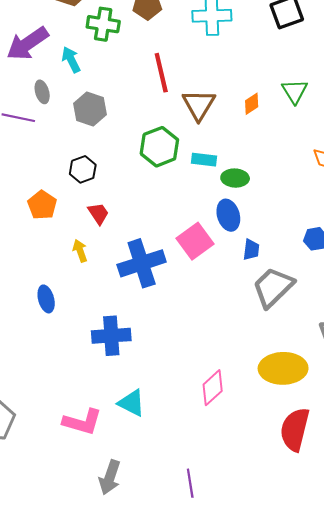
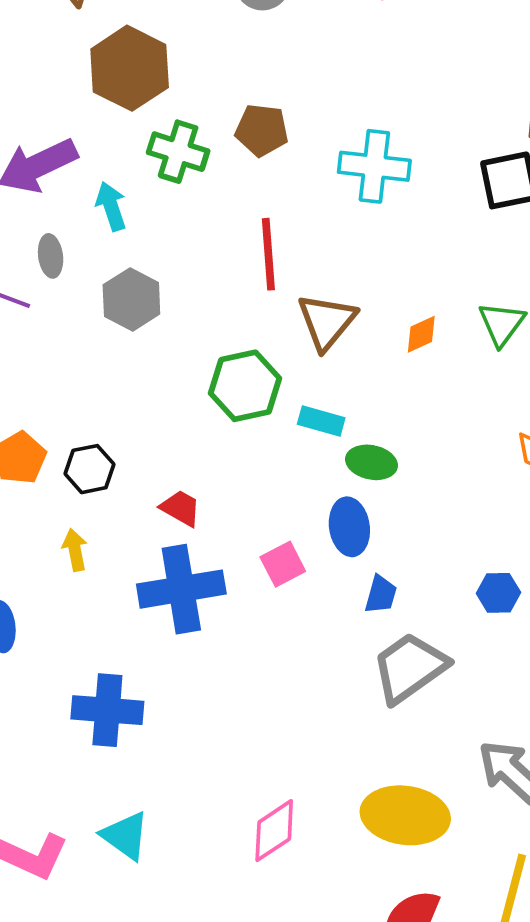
black hexagon: (83, 169) -> (90, 469), moved
red trapezoid: (98, 213) -> (181, 508), moved, turned -35
pink square: (195, 241) -> (283, 564), size x0.7

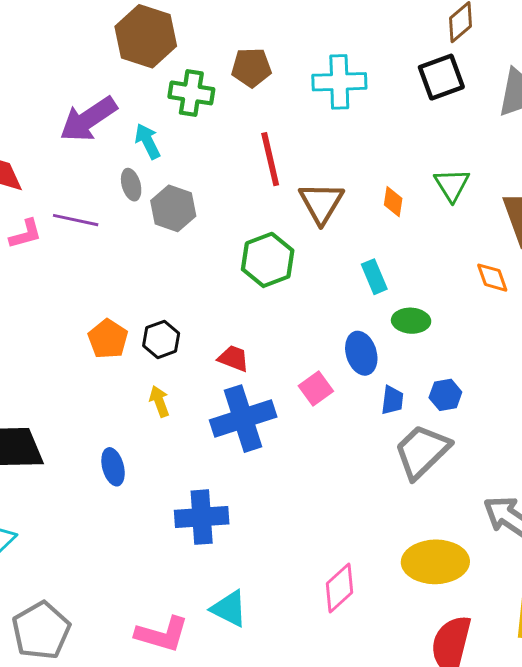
gray ellipse: (51, 256) -> (131, 185), moved
orange diamond: (421, 334) -> (393, 202), turned -48
cyan rectangle: (321, 421) -> (374, 277), moved, turned 60
green ellipse: (371, 462) -> (411, 321), moved
blue hexagon: (498, 593) -> (445, 395), moved

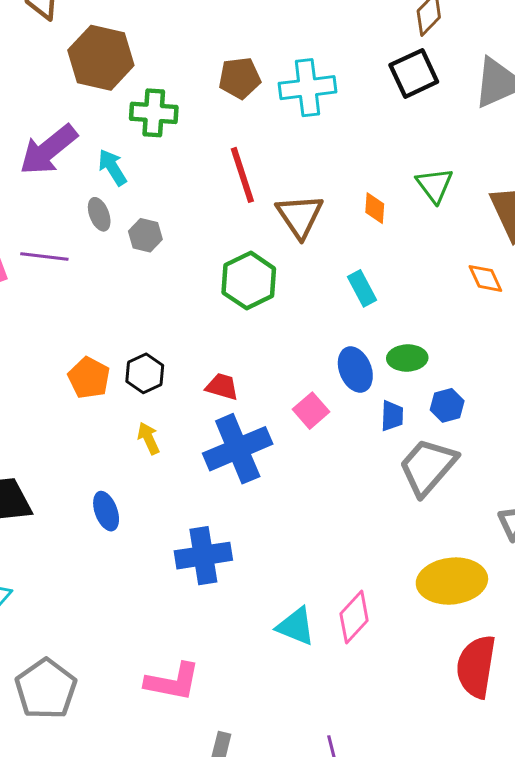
brown pentagon: (251, 67) -> (240, 78), moved
gray hexagon: (173, 208) -> (145, 235), size x0.7
green ellipse: (411, 321) -> (407, 358), moved
cyan triangle: (229, 609) -> (296, 626), moved

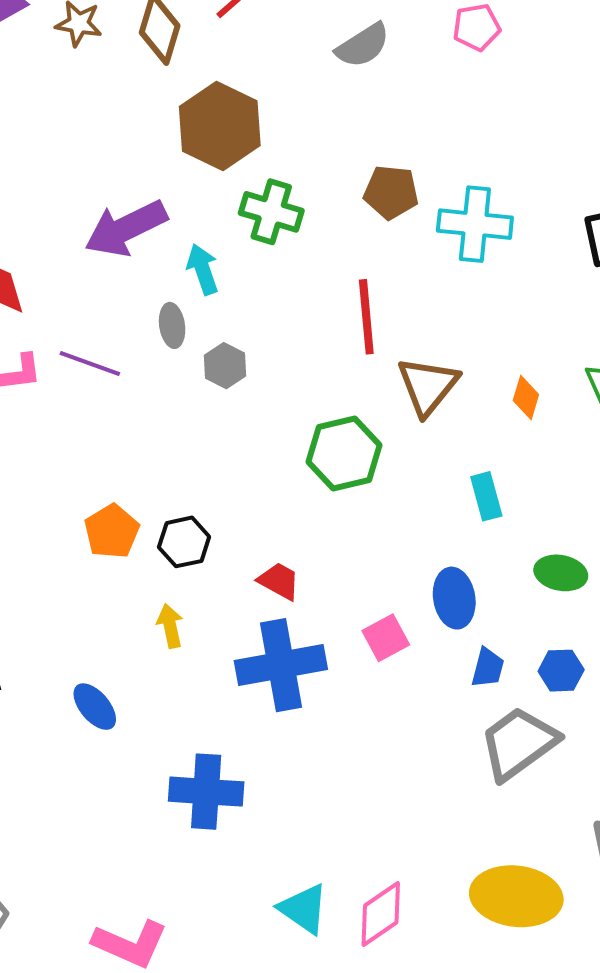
green ellipse: (407, 358) -> (561, 573), moved
blue ellipse: (106, 511) -> (95, 707), turned -33

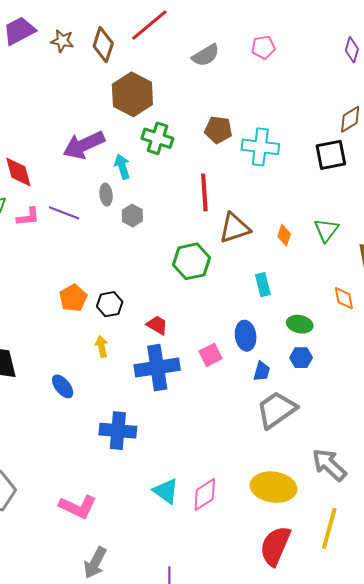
brown triangle: (428, 386) -> (235, 228), turned 32
blue hexagon: (561, 671) -> (301, 358), moved

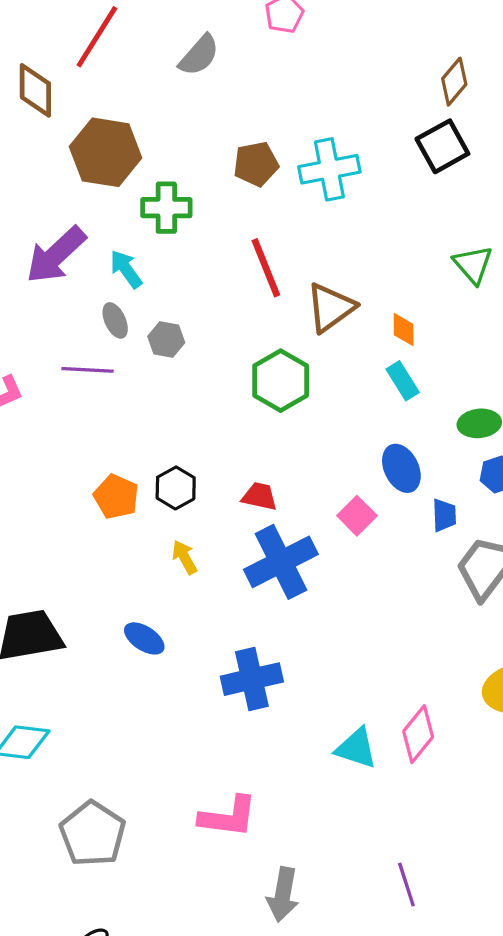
purple line: (64, 213) -> (87, 370), moved
orange diamond: (284, 235) -> (404, 329), moved

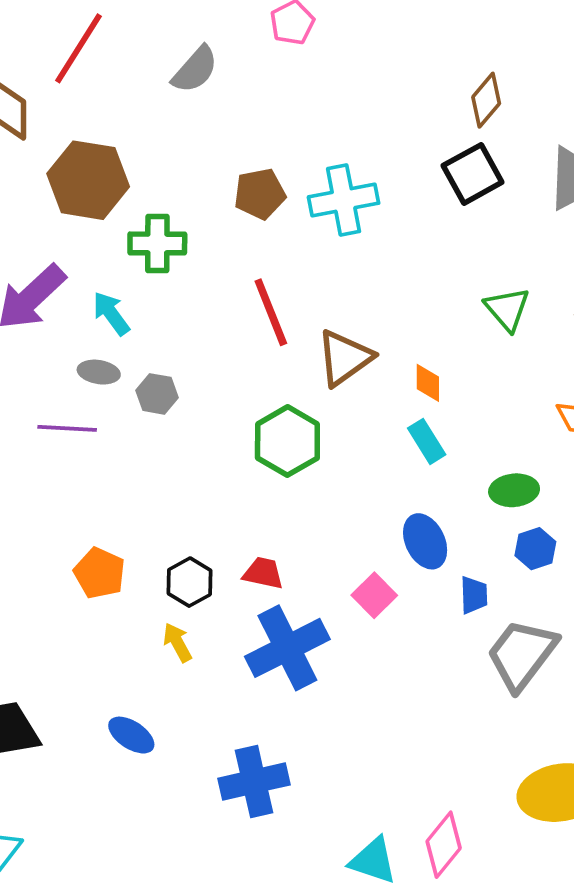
gray ellipse: (115, 320) -> (99, 372), turned -56
black hexagon: (176, 488) -> (190, 582), moved

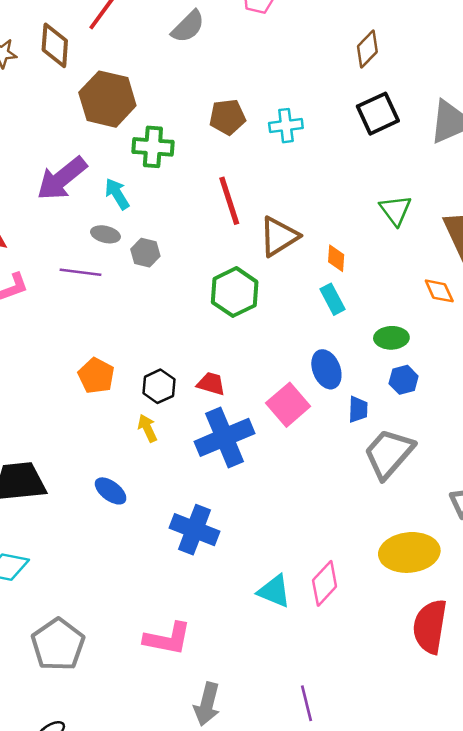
brown diamond: (486, 100) -> (367, 49), moved
cyan cross: (344, 200) -> (286, 126), size x0.7
pink square: (374, 595) -> (288, 405), size x1.4
blue cross: (254, 782) -> (194, 530), turned 30

